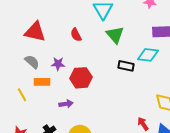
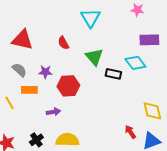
green triangle: (115, 35) -> (94, 57), moved
cyan diamond: (148, 55) -> (135, 63), turned 45

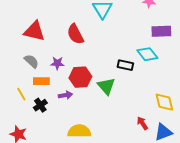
red semicircle: (63, 43) -> (75, 34), size x1.5
green triangle: (94, 57) -> (106, 86), moved
purple arrow: (53, 112) -> (65, 95), moved
black cross: (36, 140) -> (40, 105), moved

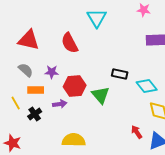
cyan diamond: (147, 54) -> (147, 86), moved

